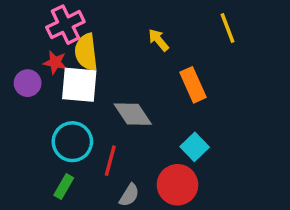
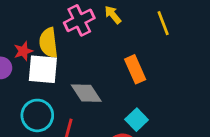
pink cross: (65, 25) -> (79, 20), moved
yellow arrow: (159, 40) -> (113, 15), moved
red star: (55, 62) -> (23, 51), turned -30

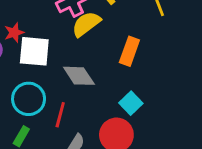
yellow semicircle: (48, 43) -> (86, 24), moved, turned 60
orange rectangle: (135, 69) -> (129, 51), turned 44

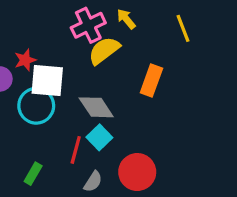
cyan circle: (29, 99) -> (36, 106), moved
cyan square: (131, 103) -> (99, 137), moved

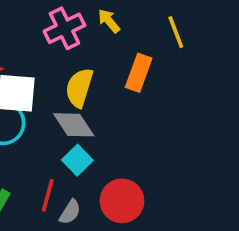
yellow semicircle: (104, 51) -> (79, 88), moved, turned -36
orange rectangle: (151, 80) -> (139, 73), moved
red line: (76, 150) -> (48, 195), moved

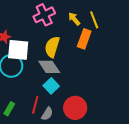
yellow arrow: (109, 21) -> (74, 19), moved
yellow line: (176, 32) -> (94, 20), moved

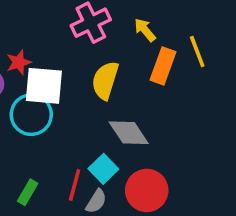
yellow line: (94, 20) -> (197, 52), moved
gray diamond: (49, 67) -> (129, 133), moved
cyan square: (51, 86) -> (103, 169), moved

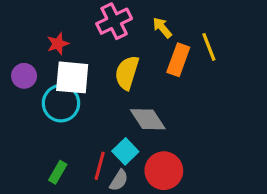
red star: (19, 62) -> (58, 44), moved

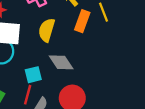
cyan square: (125, 151) -> (33, 75), moved, turned 30

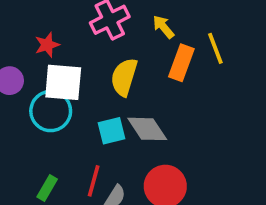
cyan square: (33, 75) -> (112, 131), moved

